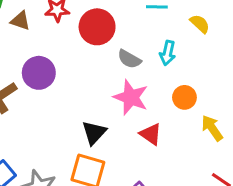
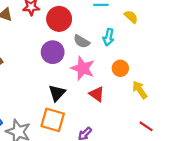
purple circle: (39, 73) -> (53, 52), moved

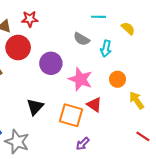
red circle: (59, 19) -> (18, 47), moved
gray semicircle: (82, 41) -> (82, 39), moved
black triangle: (57, 93) -> (35, 107), moved
orange square: (53, 120) -> (71, 115), moved

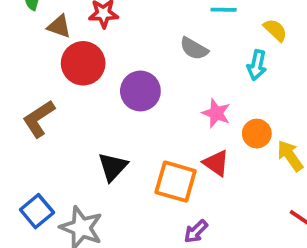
cyan arrow: (106, 49) -> (257, 65), moved
pink star: (80, 79) -> (216, 113), moved, size x0.7
orange circle: (118, 79) -> (257, 134), moved

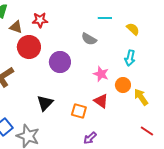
cyan arrow: (257, 65) -> (130, 58), moved
orange square: (176, 182) -> (79, 111), size x0.7

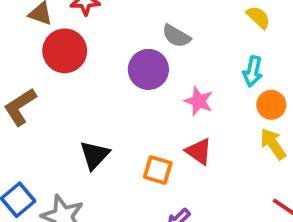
purple circle: (60, 62) -> (148, 69), moved
orange circle: (123, 85) -> (271, 105), moved

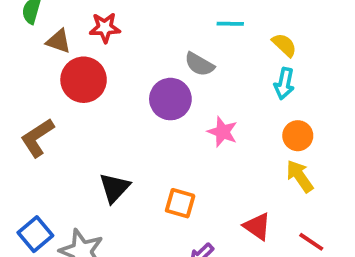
cyan arrow: (253, 71) -> (284, 84), moved
red triangle: (199, 151) -> (257, 226), moved

